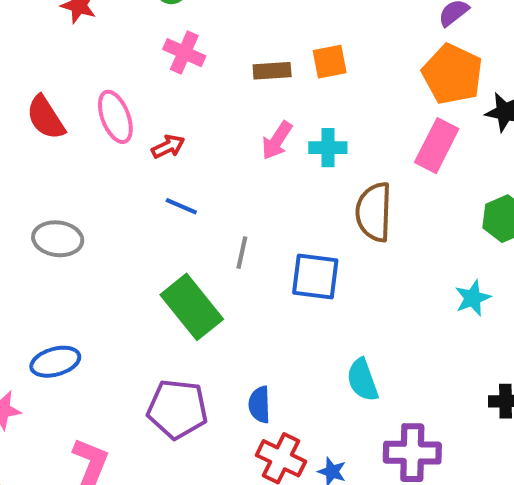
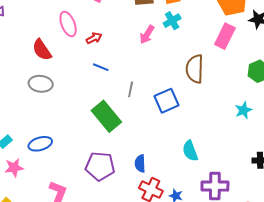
red semicircle: (46, 118) -> (42, 50), moved
cyan cross: (328, 148) -> (172, 21), moved, turned -30
blue square: (315, 276) -> (167, 101), turned -30

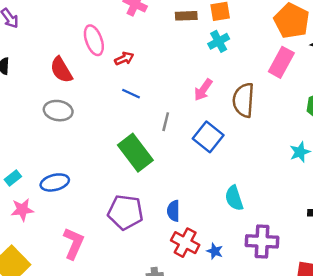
pink arrow: (147, 35) -> (203, 90), moved
blue square: (167, 101) -> (208, 137), turned -30

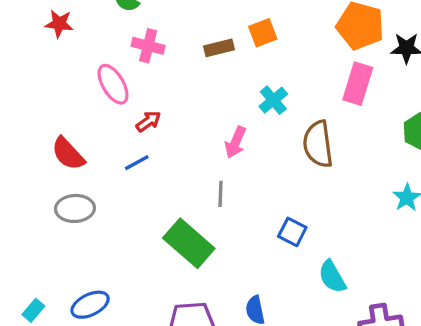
pink ellipse: (94, 40) -> (113, 84), moved
cyan cross: (219, 41) -> (273, 100), moved
pink arrow: (203, 90) -> (236, 142), moved
blue line: (131, 94) -> (137, 163), moved, turned -42
blue square: (208, 137) -> (292, 232), moved, size x0.7

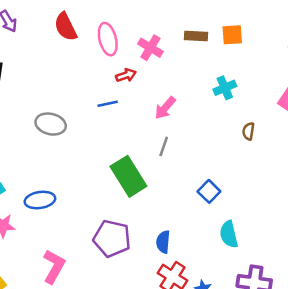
pink cross: (148, 46) -> (150, 48), moved
pink arrow: (236, 142) -> (165, 108), moved
brown semicircle: (318, 144) -> (248, 131), size x0.5
red semicircle: (68, 154) -> (66, 27), moved

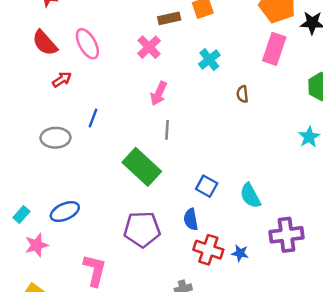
pink cross: (150, 48) -> (149, 47), moved, turned 30
red arrow: (126, 75) -> (62, 79), moved
blue line: (108, 104) -> (93, 118), moved, turned -42
blue square: (209, 191) -> (207, 186), moved

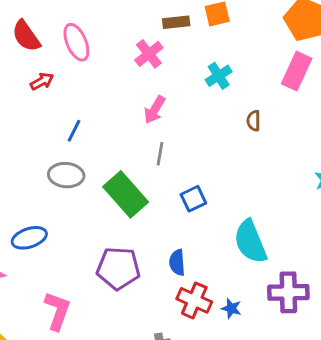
gray ellipse: (56, 138) -> (66, 175), moved
blue square: (207, 186) -> (193, 199), moved, turned 30
cyan semicircle: (250, 196) -> (250, 242), size x1.4

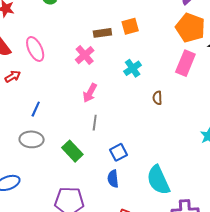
green rectangle: (126, 194) -> (72, 151), size x0.7
blue semicircle: (177, 262) -> (113, 179), moved

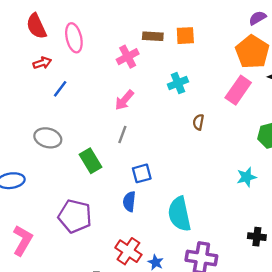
blue line: (36, 109) -> (60, 89), moved

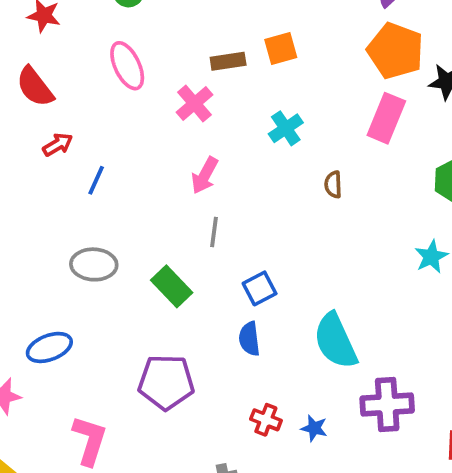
pink ellipse: (74, 38) -> (127, 66), moved
red cross: (128, 251) -> (266, 420), size x0.7

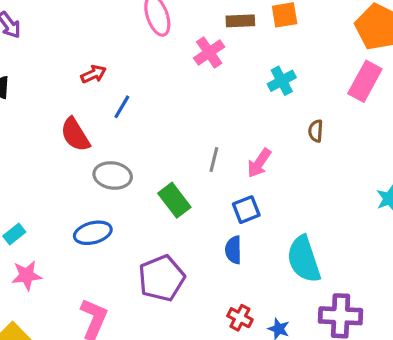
red semicircle: (35, 87) -> (75, 135), moved
pink arrow: (205, 175) -> (259, 163), moved
blue ellipse: (49, 347) -> (93, 233), moved
purple pentagon: (166, 382) -> (162, 278), turned -30

